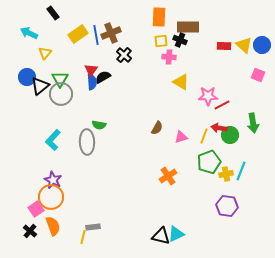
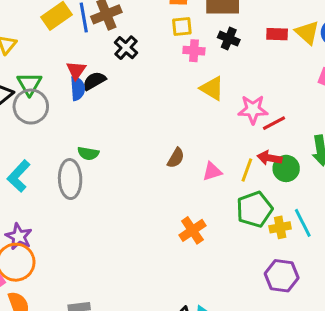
black cross: (180, 40) -> (229, 39), moved
cyan line: (241, 171) -> (303, 223), turned -48

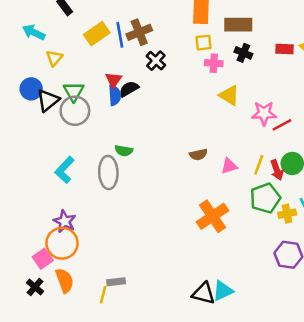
brown semicircle: (176, 158) -> (198, 154), turned 48
red arrow: (270, 158) -> (277, 170), moved, turned -120
orange cross: (192, 230) -> (213, 216), size x1.4

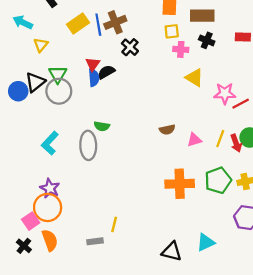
blue circle: (31, 89) -> (18, 91), moved
green pentagon: (265, 198) -> (218, 180), moved
orange cross: (213, 216) -> (180, 184), turned 32
cyan triangle: (223, 291) -> (206, 242), moved
yellow line: (103, 295) -> (114, 224), moved

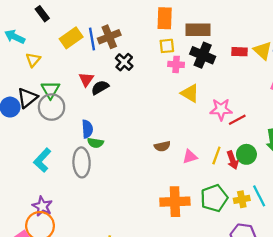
black cross: (207, 40) -> (203, 55), size x1.5
blue semicircle: (94, 78) -> (87, 129), moved

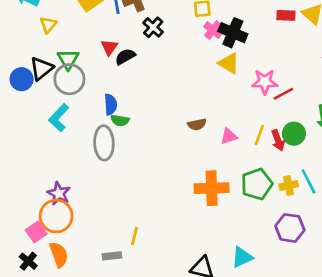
black cross: (203, 55) -> (233, 33), moved
pink cross: (176, 64) -> (213, 30), turned 35
cyan L-shape: (42, 160) -> (59, 118), moved

